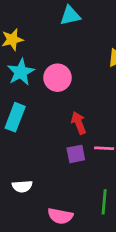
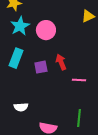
purple square: (76, 154) -> (41, 67), moved

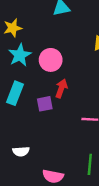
red arrow: (61, 62) -> (61, 88), moved, turned 42

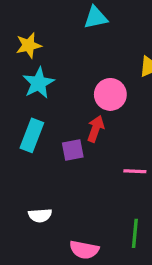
pink circle: (51, 60) -> (110, 94), moved

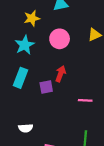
yellow star: (29, 45) -> (32, 18), moved
pink circle: (110, 94) -> (60, 39), moved

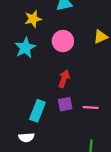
cyan rectangle: (21, 78) -> (37, 111), moved
purple square: (46, 87) -> (65, 104), moved

